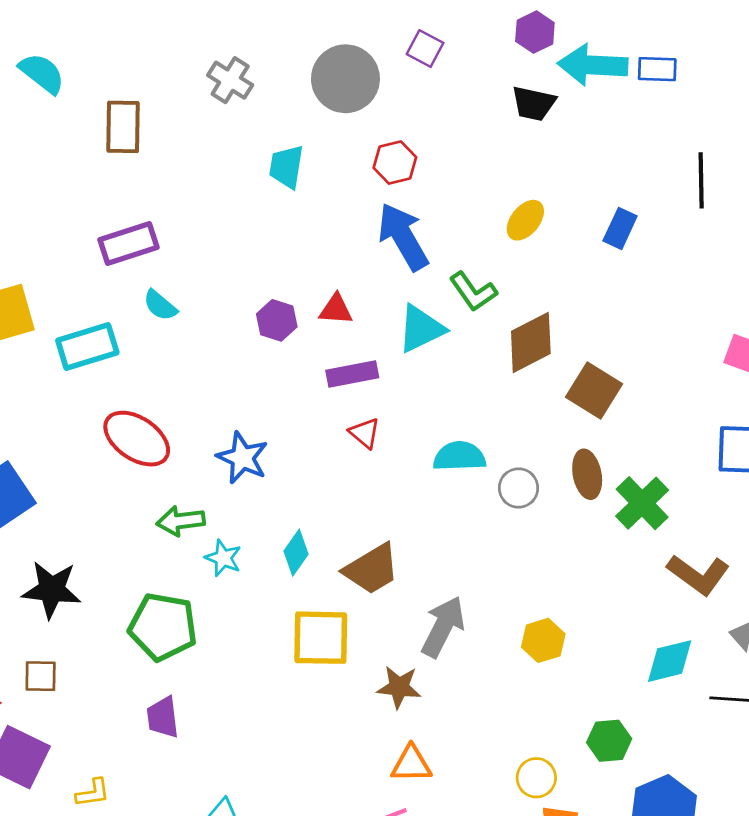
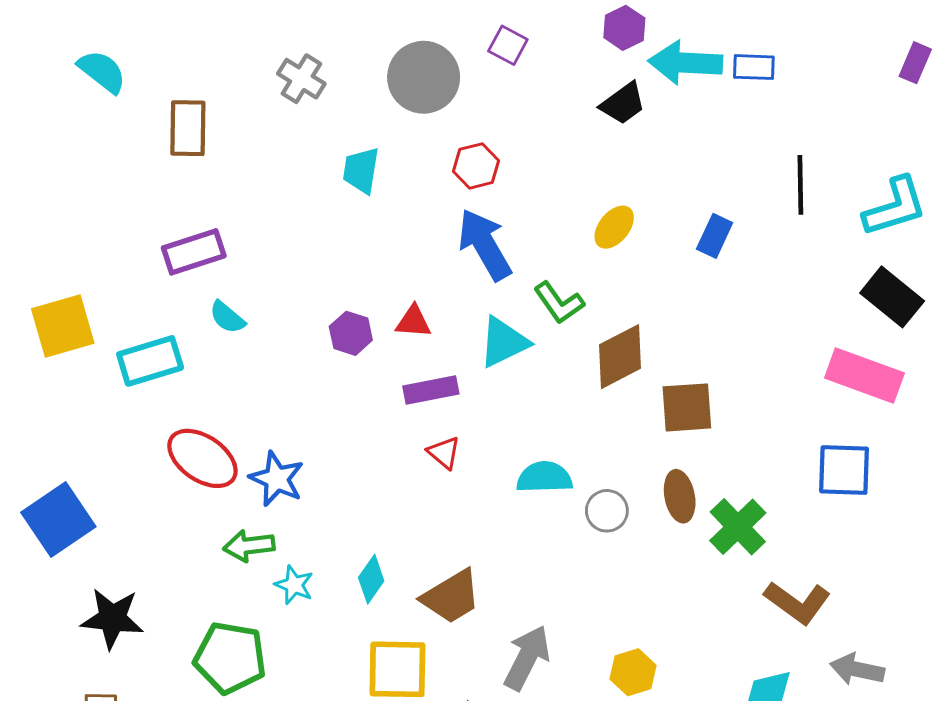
black trapezoid: (534, 103) -> (623, 103), turned -48
brown square: (594, 390) -> (687, 407), turned -36
blue star: (242, 458) -> (277, 479), moved

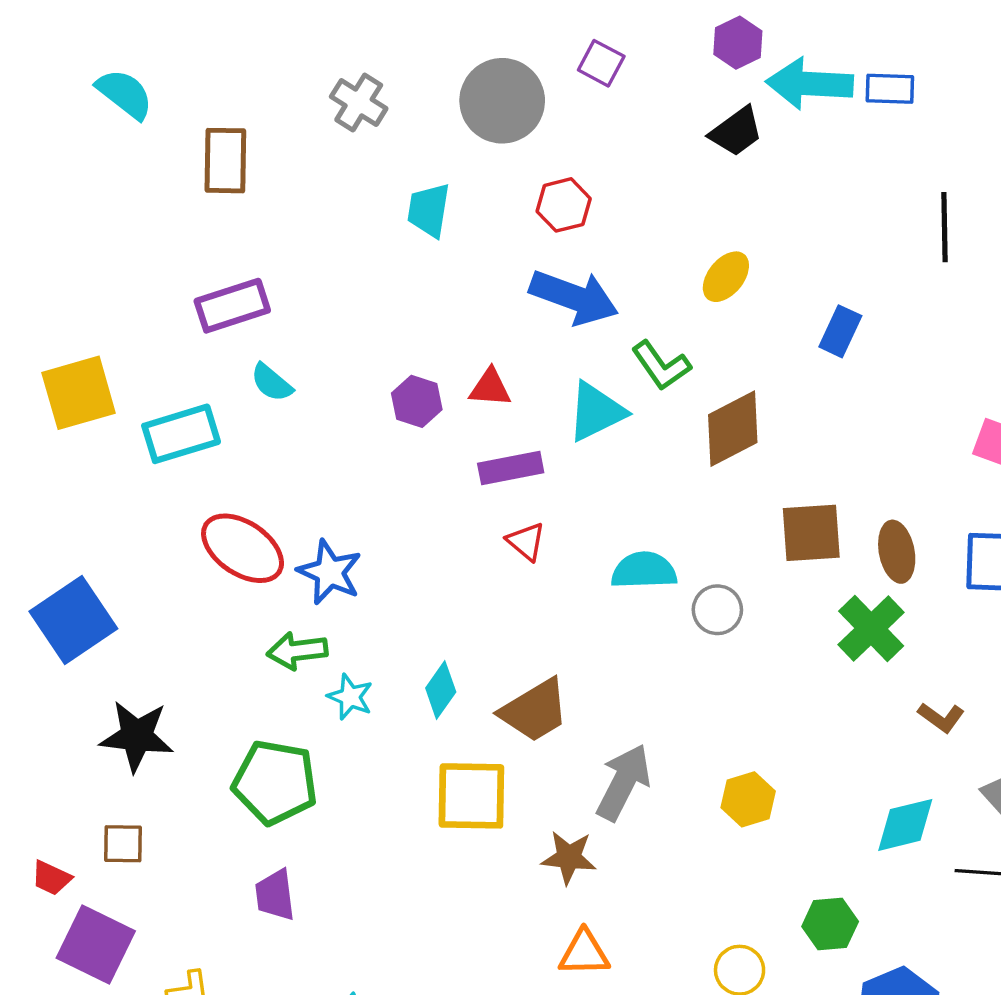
blue rectangle: (715, 236) -> (840, 331), moved
blue arrow: (485, 245) -> (574, 297), turned 140
brown square: (687, 407) -> (811, 533), moved
brown ellipse: (680, 496) -> (897, 552), moved
brown L-shape: (797, 602) -> (941, 717), size x0.6

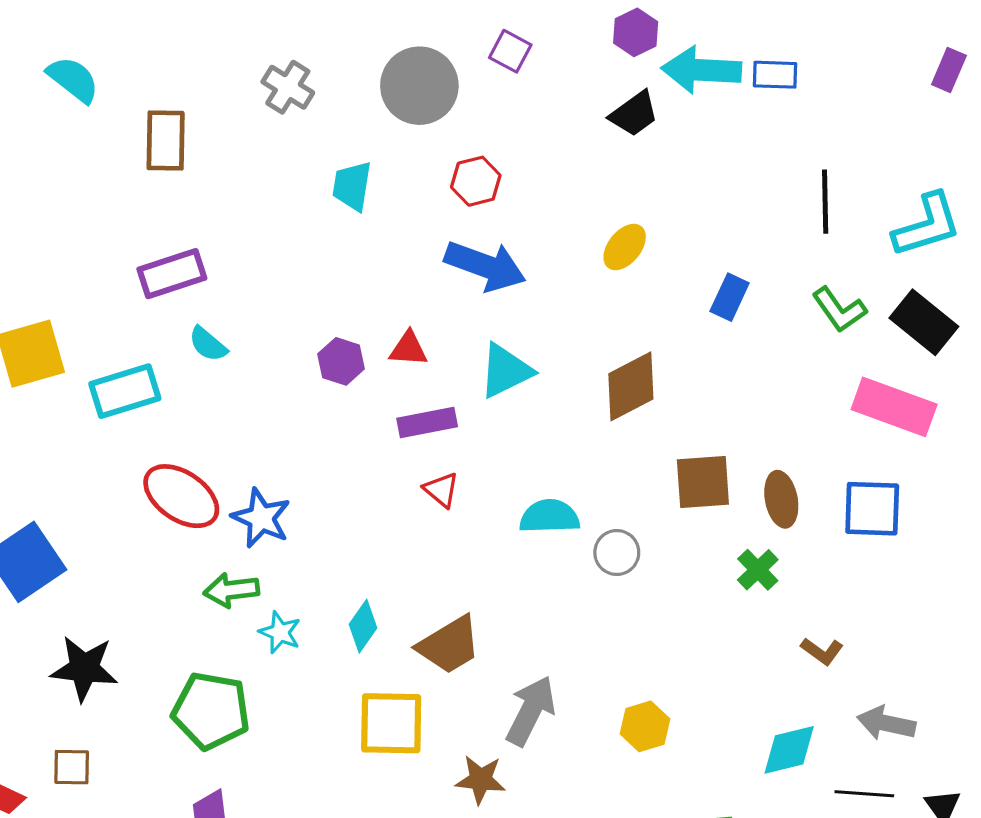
green L-shape: (661, 366) -> (839, 310), moved
green cross: (871, 629) -> (758, 570), size x0.7

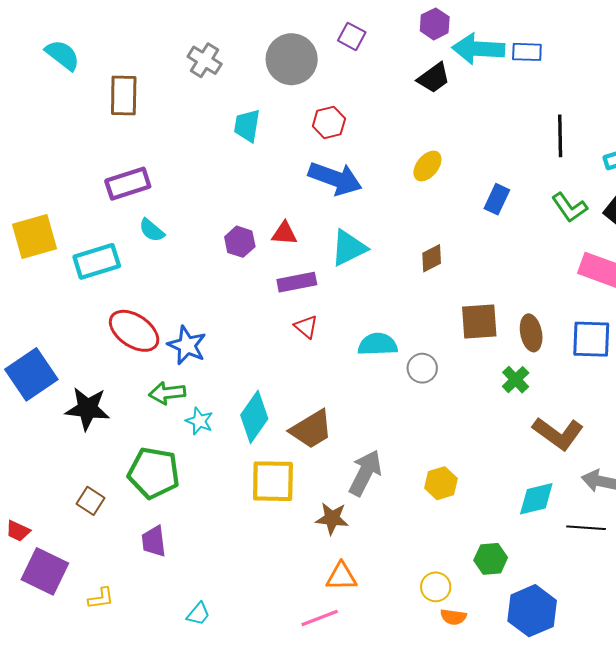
brown diamond: (631, 386) -> (432, 258), size x0.6
cyan diamond: (363, 626) -> (254, 417), size x1.5
brown L-shape: (822, 651) -> (558, 433), size x1.8
black star: (84, 668) -> (87, 409), moved
brown square: (72, 767) -> (91, 501), moved, turned 32

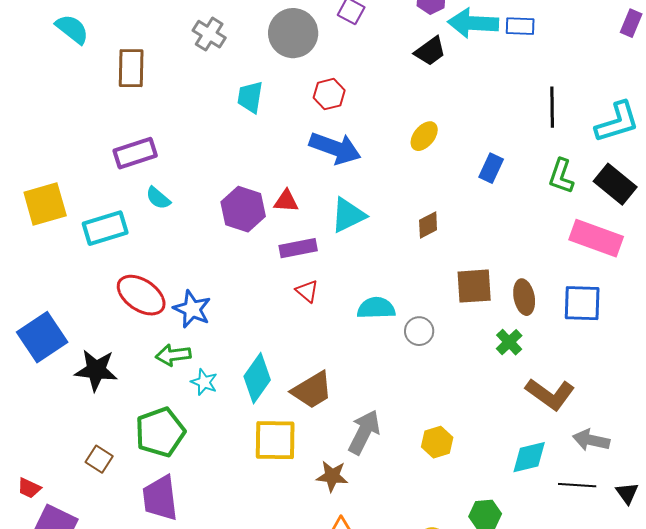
green L-shape: (569, 207) -> (561, 176), turned 54
purple hexagon: (240, 242) -> (243, 209), size x1.5
green pentagon: (154, 473) -> (160, 432), turned -30
purple trapezoid: (154, 541) -> (160, 498), size x1.5

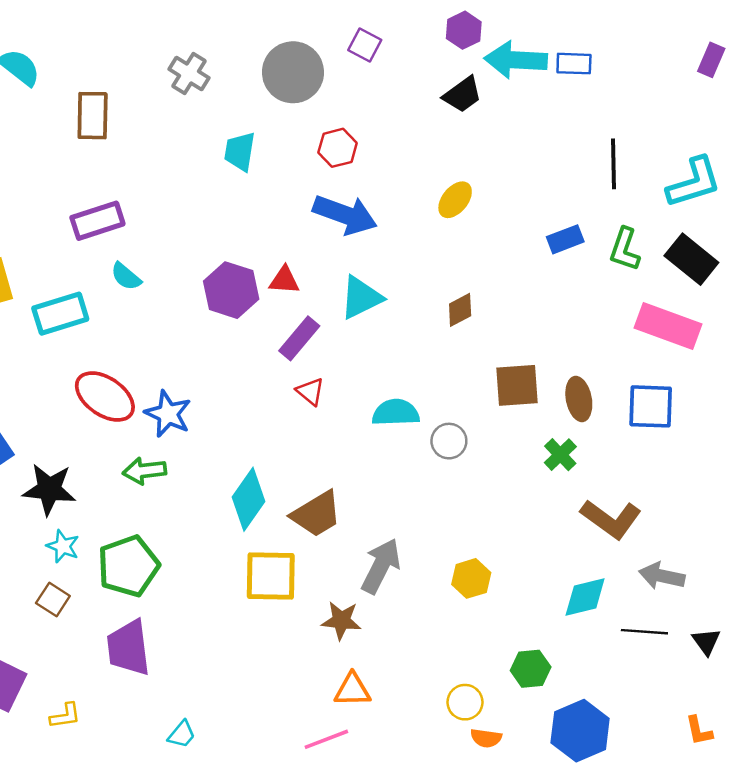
blue rectangle: (491, 168) -> (565, 239), moved, turned 44
purple rectangle: (298, 248) -> (299, 338), turned -39
cyan star: (204, 382) -> (63, 546), moved

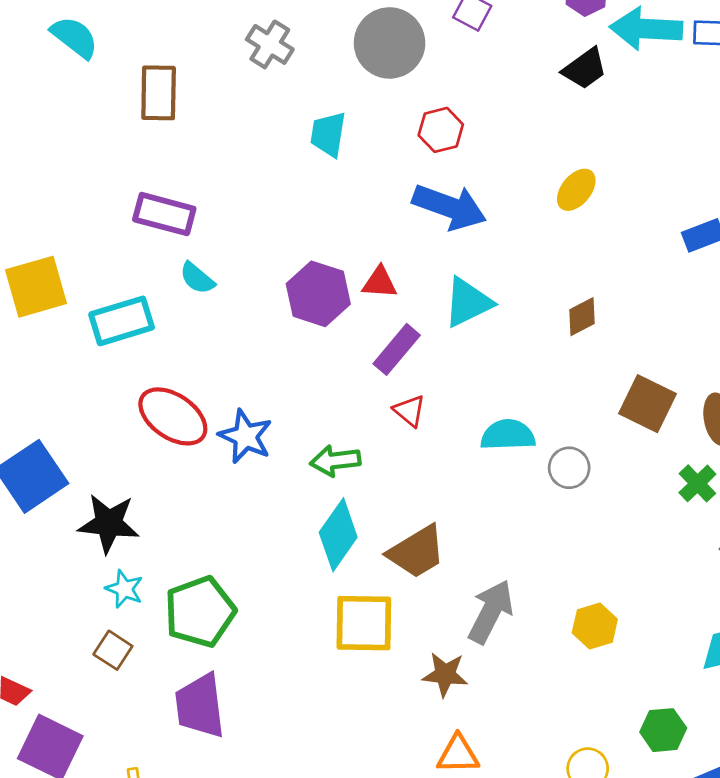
purple rectangle: (97, 221) -> (164, 214), turned 33
brown square: (517, 385) -> (648, 404), turned 30
green arrow: (144, 471) -> (335, 461), moved

